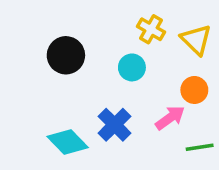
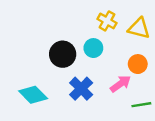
yellow triangle: (196, 40) -> (139, 28), turned -30
black circle: (66, 55) -> (63, 54), moved
cyan diamond: (68, 142) -> (33, 95), moved

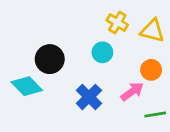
black circle: (63, 54) -> (50, 59), moved
cyan diamond: (33, 95) -> (27, 86), moved

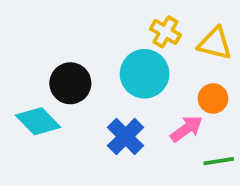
cyan circle: (102, 52) -> (145, 74), size x1.6

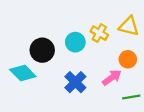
yellow cross: (165, 32) -> (99, 33), moved
cyan circle: (145, 74) -> (75, 42), moved, size x0.7

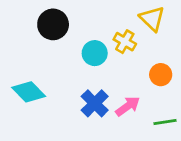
yellow triangle: (129, 26) -> (152, 19), moved, turned 30
black circle: (42, 50) -> (53, 24), moved
pink arrow: (112, 78) -> (128, 106), moved

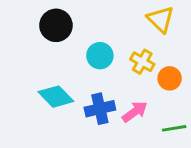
yellow cross: (125, 42) -> (142, 62), moved
cyan diamond: (29, 92) -> (56, 97), moved
blue cross: (95, 103) -> (100, 109), turned 32

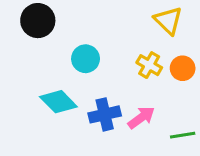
black circle: (56, 25) -> (38, 21), moved
cyan circle: (100, 56) -> (86, 59), moved
orange circle: (170, 78) -> (183, 68), moved

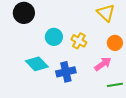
yellow cross: (149, 65) -> (79, 41), moved
pink arrow: (141, 118) -> (103, 64), moved

